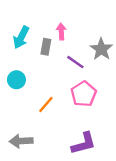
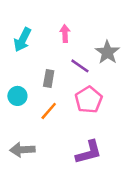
gray rectangle: (46, 47) -> (49, 78), moved
cyan circle: (16, 80) -> (17, 96), moved

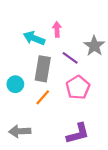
cyan arrow: (22, 40) -> (34, 38), moved, turned 85
gray rectangle: (49, 78) -> (43, 69), size x1.6

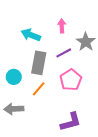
pink arrow: (57, 29) -> (62, 26), moved
purple line: (70, 58) -> (64, 53), turned -63
gray arrow: (20, 131) -> (14, 109), moved

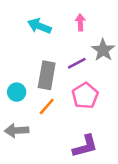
pink arrow: (62, 26) -> (80, 22), moved
cyan arrow: (31, 35) -> (39, 26), moved

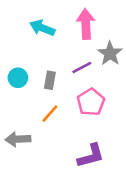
pink arrow: (80, 22) -> (86, 24), size x1.6
gray rectangle: (47, 75) -> (50, 80), size x0.6
cyan circle: (17, 92) -> (18, 78), moved

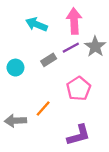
purple line: (82, 68) -> (71, 48), moved
gray rectangle: (50, 80) -> (49, 60), moved, turned 48
orange line: (50, 114) -> (43, 109), moved

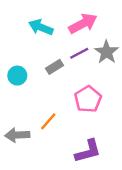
pink arrow: (74, 21) -> (83, 24), turned 65

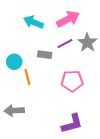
gray rectangle: (54, 67) -> (45, 55), turned 40
pink pentagon: (88, 99) -> (72, 81), turned 30
orange line: (48, 121) -> (27, 77), moved, turned -56

